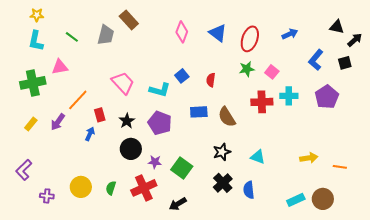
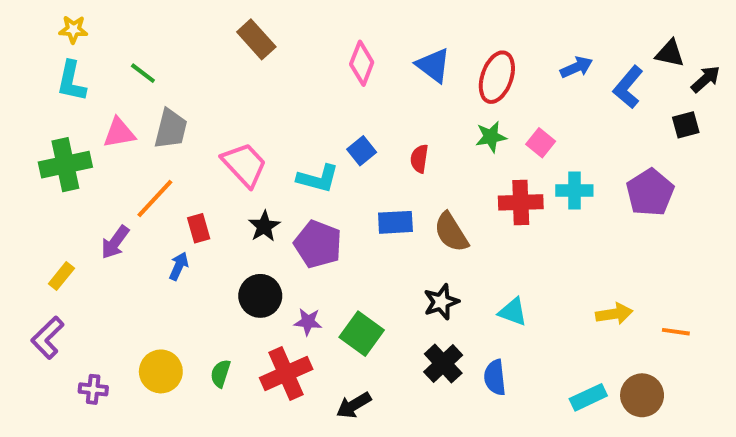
gray trapezoid: (106, 35) -> (171, 129), moved
blue L-shape: (316, 60) -> (628, 87), moved
black star: (127, 121) -> (264, 226), moved
yellow rectangle: (31, 124) -> (61, 276), moved

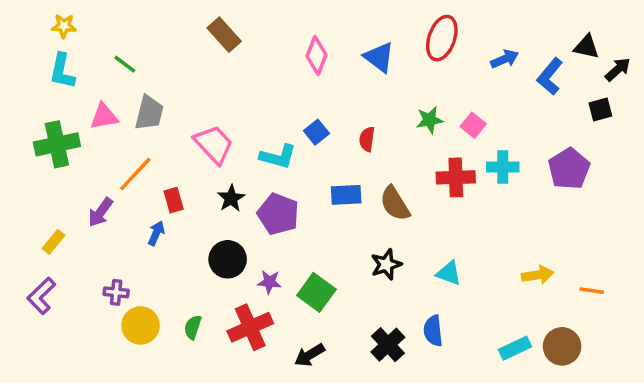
red ellipse: (497, 77) -> (442, 38), moved
black cross: (443, 363) -> (388, 345), moved
purple cross: (93, 389) -> (116, 292), moved

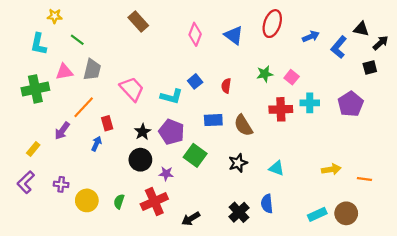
yellow star: (64, 26) -> (55, 16), moved
black star: (231, 198) -> (143, 132), moved
purple cross: (116, 292) -> (61, 184), moved
green square: (316, 292) -> (195, 155), moved

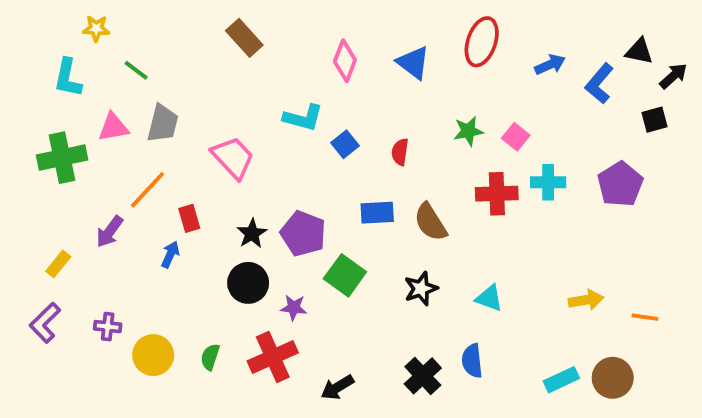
cyan L-shape: (171, 96) -> (303, 118), moved

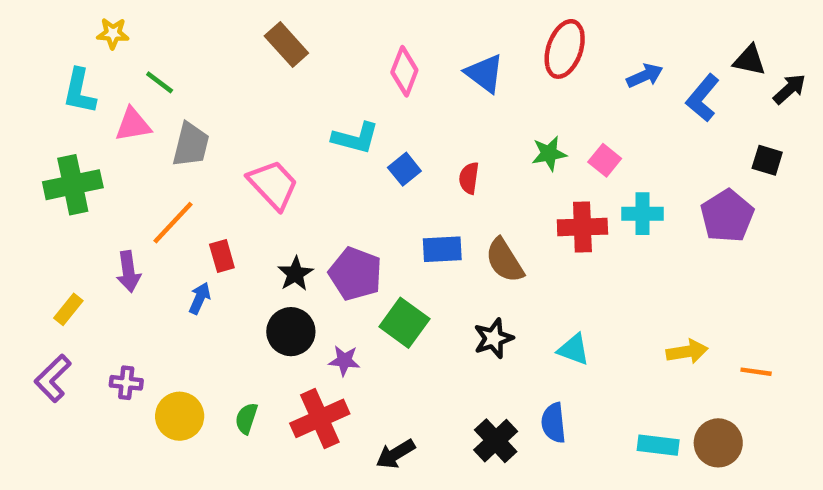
black square: (654, 120) -> (767, 160), moved, turned 32
pink triangle: (113, 127) -> (133, 125), moved
purple arrow: (110, 232) -> (128, 272), turned -44
cyan rectangle: (561, 380) -> (658, 445), turned 32

